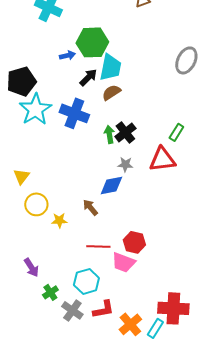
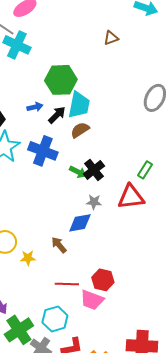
blue arrow: (67, 55) -> (35, 107), moved
green arrow: (109, 134) -> (78, 172), turned 126
green cross: (50, 292) -> (19, 330), size x1.8

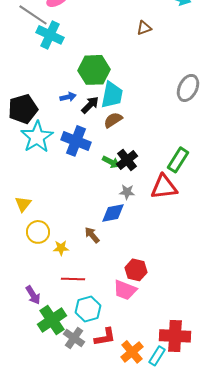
green rectangle: (145, 170) -> (178, 160), size x1.4
red line: (67, 284) -> (73, 279), moved

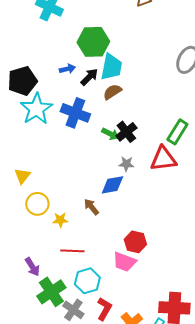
red L-shape: (105, 337) -> (104, 309), turned -50

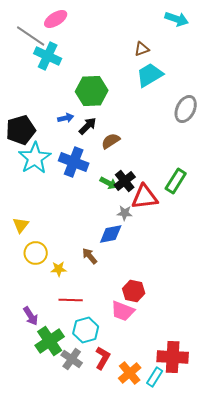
cyan trapezoid: (111, 67) -> (150, 75), moved, turned -132
red triangle: (163, 159) -> (145, 197), moved

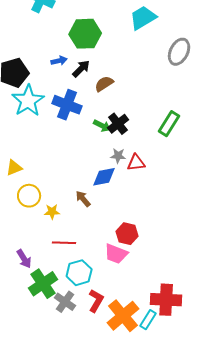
red triangle: (145, 197) -> (136, 163), moved, size x0.7
yellow triangle: (21, 225) -> (14, 168), turned 30
orange cross: (130, 373) -> (123, 316), size x1.4

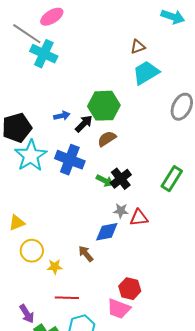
green hexagon: (85, 34) -> (104, 106), moved

